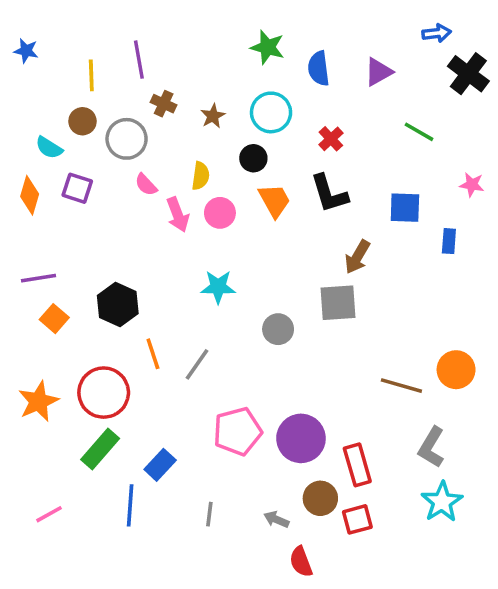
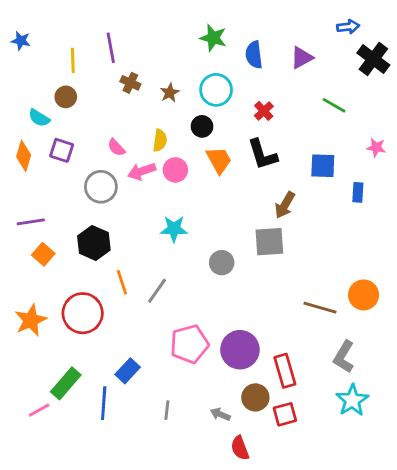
gray circle: (127, 139) -> (101, 187), moved
pink arrow: (178, 215) -> (142, 171), turned 92
green rectangle: (100, 449) -> (66, 383), moved

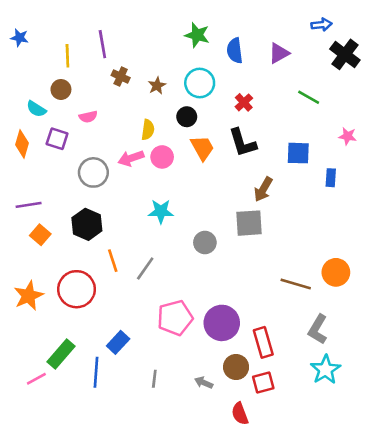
pink semicircle: (116, 147) -> (88, 117), moved, turned -60
red semicircle: (240, 448) -> (240, 414), moved

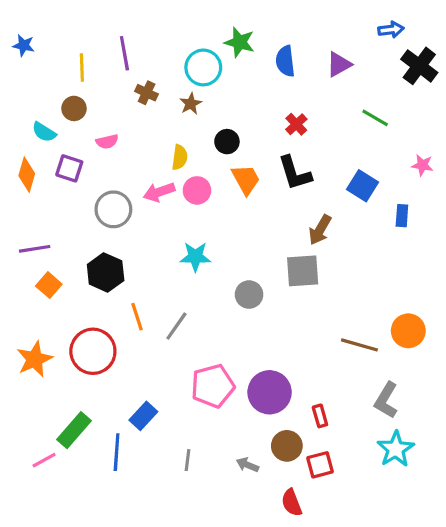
cyan circle: (200, 83) -> (203, 67), moved
blue square: (298, 153) -> (363, 186), turned 30
red rectangle: (263, 342) -> (320, 416), size x0.6

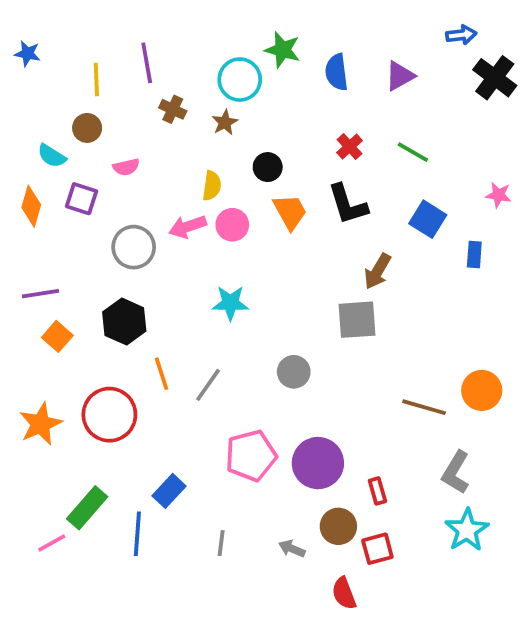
green line: (375, 118) -> (413, 152), moved
gray circle: (249, 295) -> (294, 372), moved

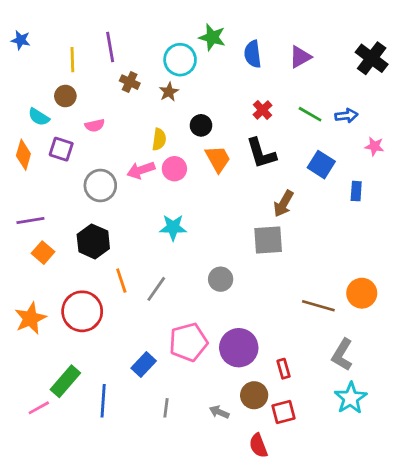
blue arrow: (461, 35) -> (346, 116), moved
blue rectangle: (169, 491) -> (144, 364), moved

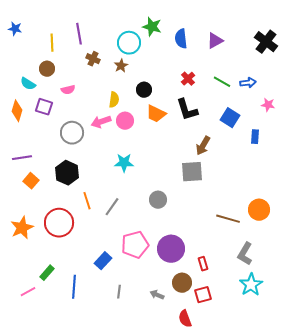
orange trapezoid: (218, 159) -> (156, 114), turned 145
green rectangle: (65, 381) -> (47, 273), size x0.7

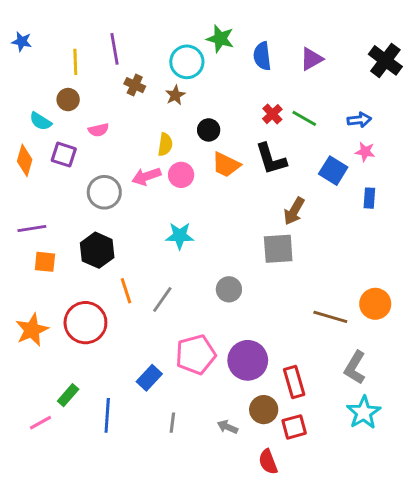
green line: (222, 82) -> (304, 118), moved
pink star: (268, 105) -> (365, 152), moved
orange square: (31, 181) -> (45, 262), turned -35
red rectangle: (203, 264) -> (294, 382), size x1.5

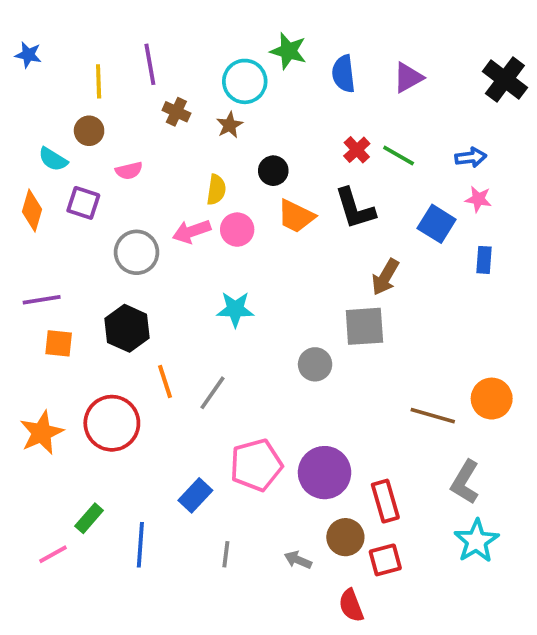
gray circle: (229, 289) -> (315, 364), moved

